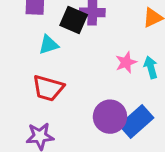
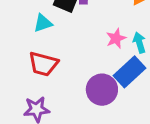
blue rectangle: (136, 122) -> (129, 72), moved

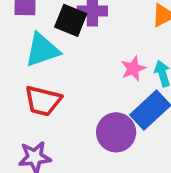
cyan triangle: (43, 23) -> (42, 50), size x1.5

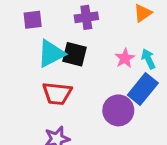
black square: (71, 20) -> (75, 54), moved

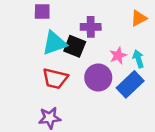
purple cross: (86, 17) -> (91, 27), moved
purple circle: (118, 110) -> (98, 77), moved

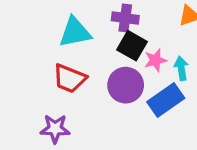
black square: (75, 46) -> (132, 46), moved

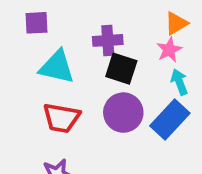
cyan triangle: (75, 32) -> (57, 67), turned 36
pink star: (155, 60) -> (169, 50), moved

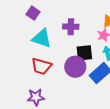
purple square: (36, 23) -> (33, 13), turned 32
black square: (121, 69) -> (84, 53), moved, turned -30

